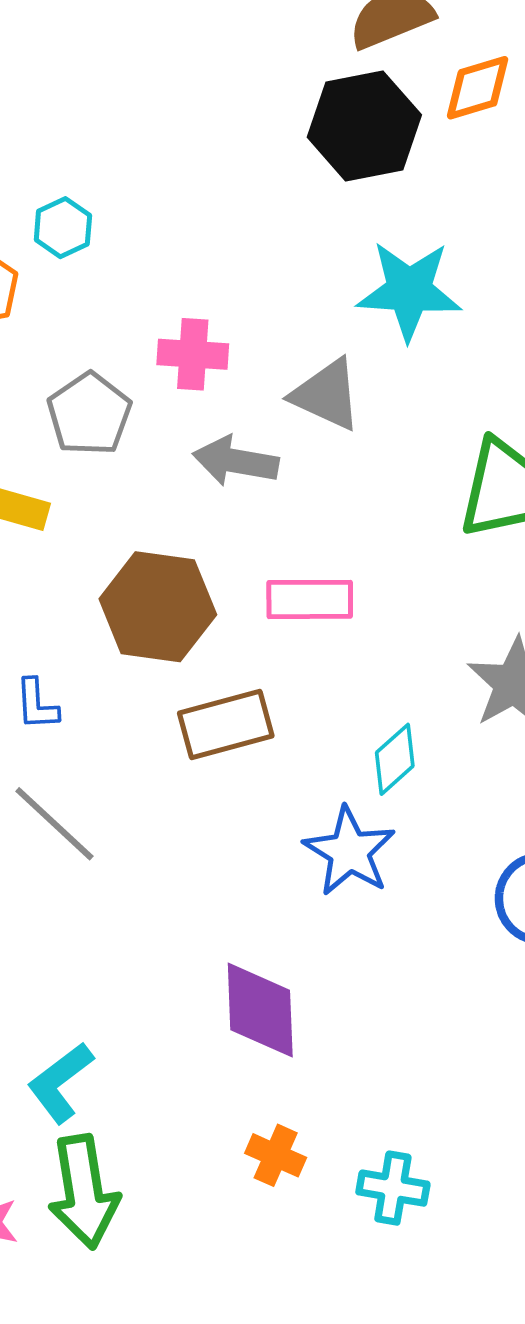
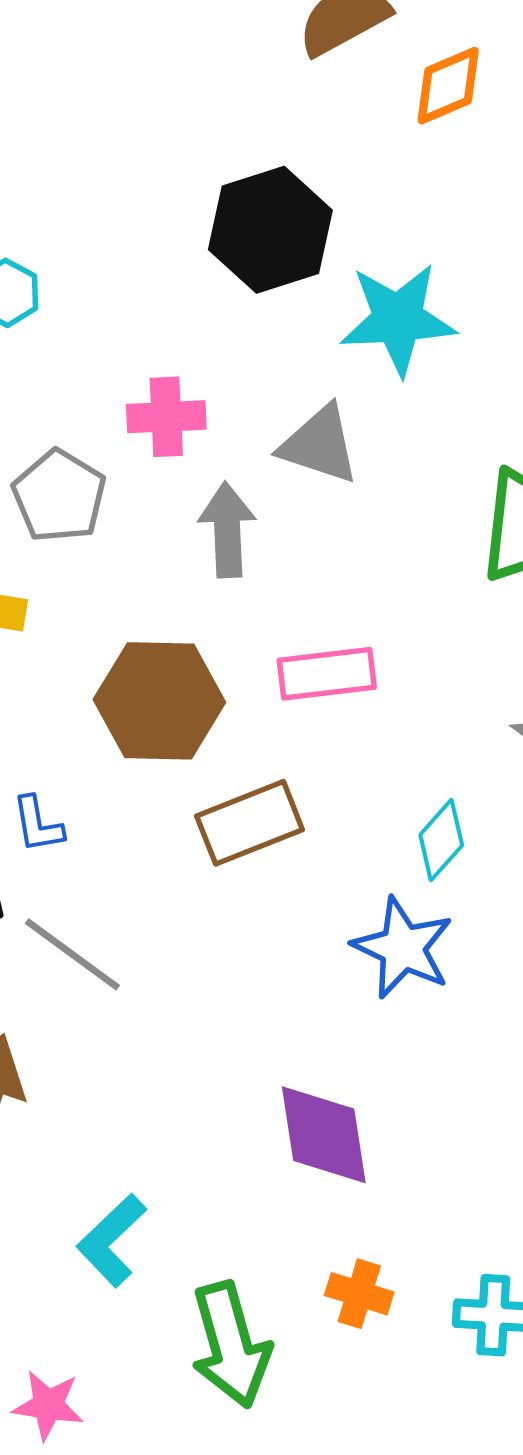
black hexagon: (364, 126) -> (270, 230), moved
gray arrow: (236, 461) -> (227, 530), turned 84
green arrow: (84, 1192) -> (231, 1345), moved

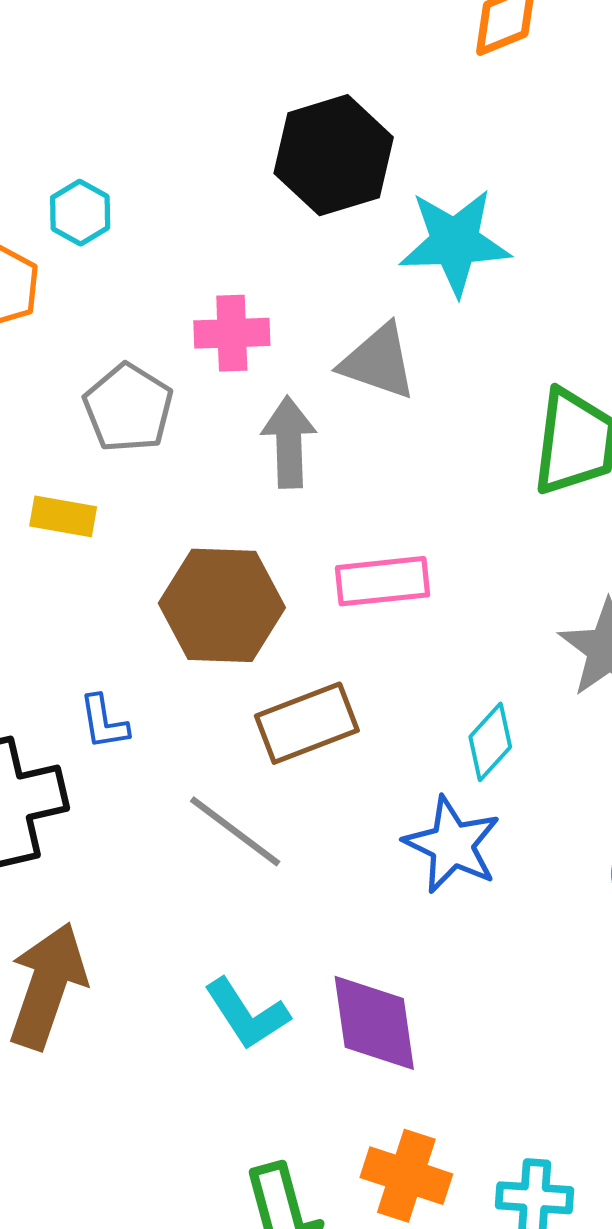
gray line: (72, 954) -> (235, 831), moved
cyan L-shape: (112, 1240) -> (247, 1014), moved, turned -80
orange cross: (359, 1294) -> (406, 1176), size x1.4

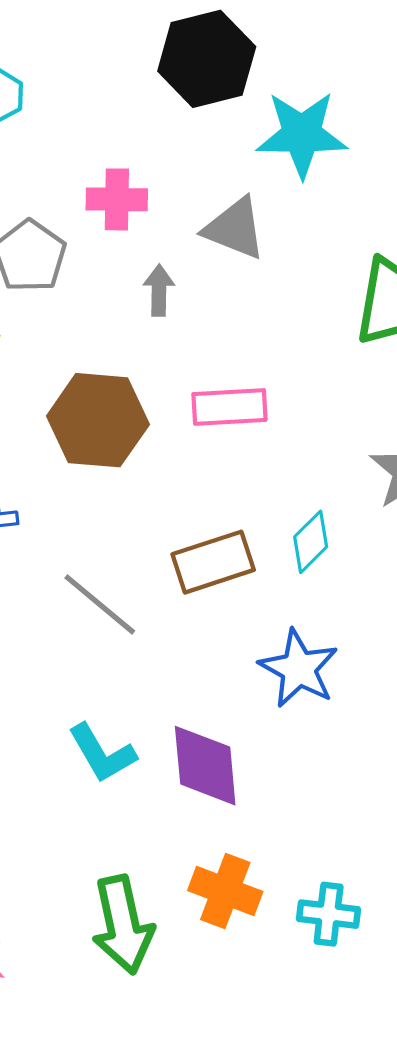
gray arrow: (289, 442) -> (159, 290), size x0.7
brown rectangle: (307, 723) -> (213, 562), moved
blue star: (452, 845) -> (299, 669), moved

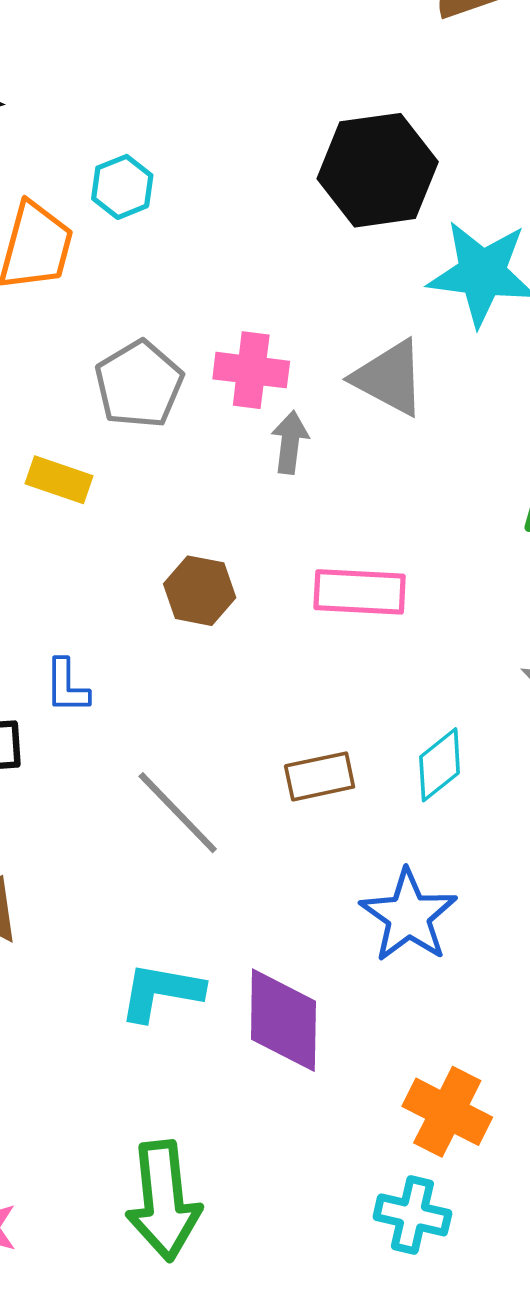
pink cross: (117, 199) -> (251, 370), moved
brown hexagon: (98, 420) -> (200, 591), size x0.6
brown rectangle: (213, 562) -> (320, 776), size x0.7
cyan L-shape: (102, 753) -> (161, 992), turned 124
orange cross: (225, 891) -> (447, 1112), moved

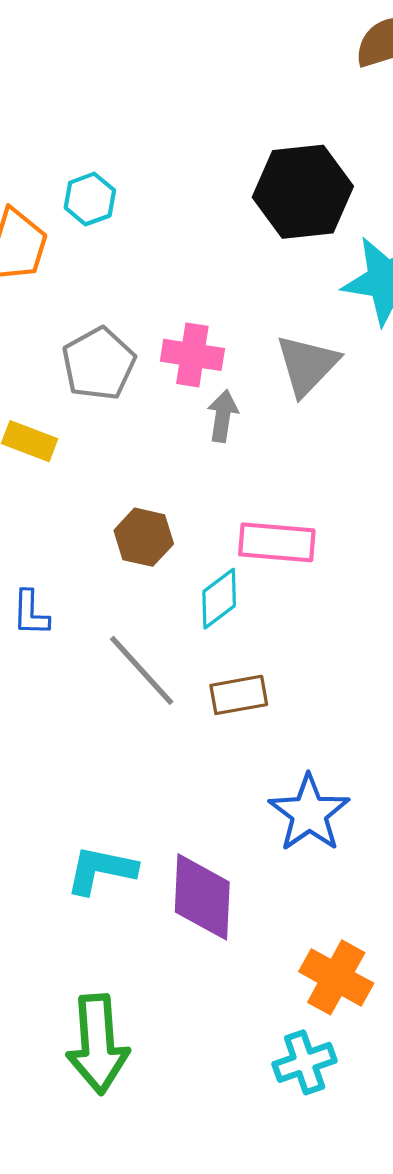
gray triangle: (389, 378) -> (307, 365), turned 44
cyan diamond: (440, 765) -> (219, 599), moved
gray line: (178, 813) -> (142, 670), moved
cyan cross: (412, 1215) -> (305, 1062), turned -34

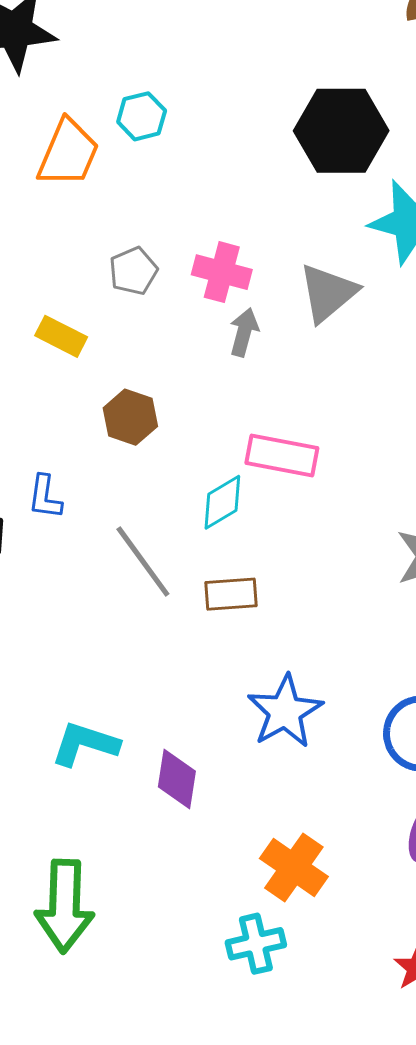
gray pentagon: (99, 364) -> (133, 271), size x0.7
brown hexagon: (144, 537) -> (130, 417), moved
purple diamond: (202, 897) -> (177, 779), size x0.7

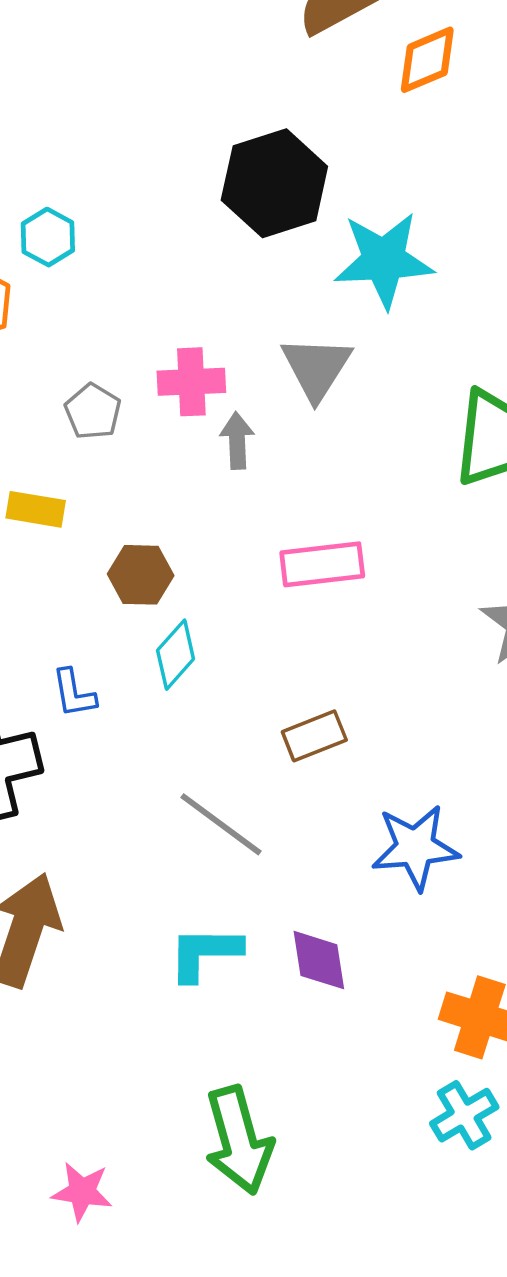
cyan diamond: (222, 502) -> (176, 655), moved
gray line: (143, 561) -> (221, 824), moved
blue star: (285, 712) -> (415, 847), turned -30

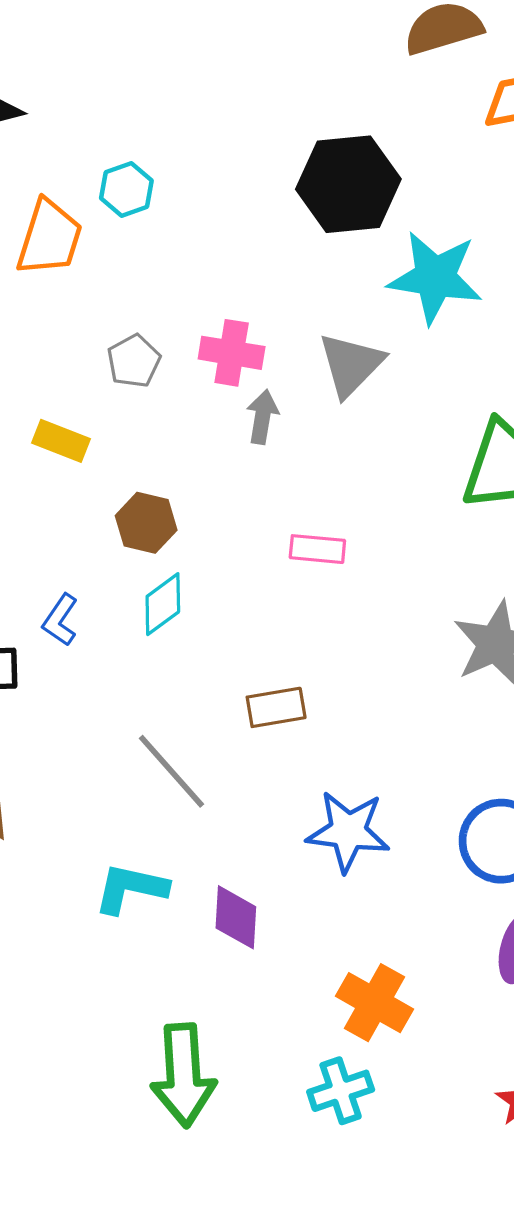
pink rectangle: (322, 564) -> (317, 549), size x0.7
blue L-shape: (74, 693) -> (60, 620), turned 32
green arrow: (239, 1140) -> (183, 1075), moved

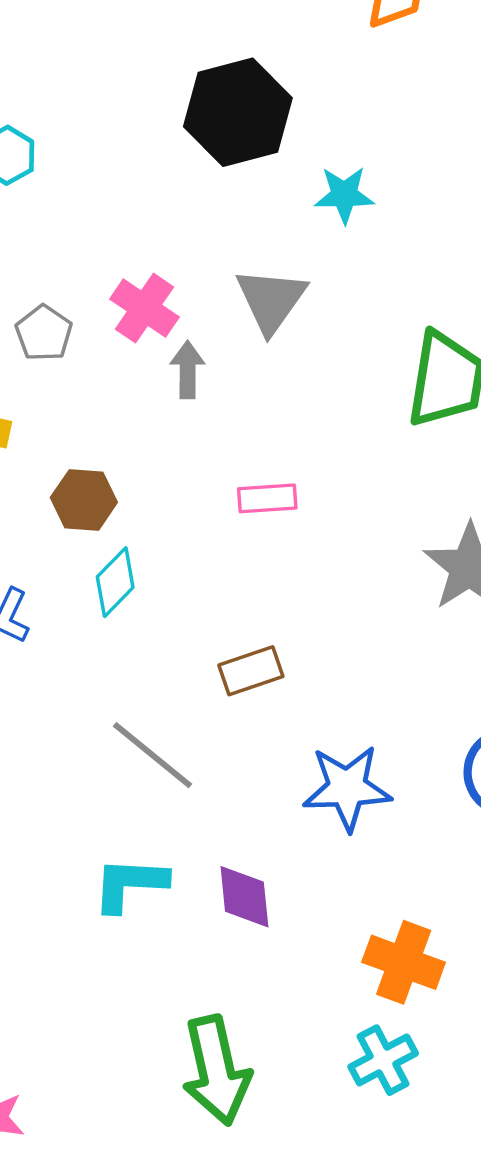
cyan star: (435, 277) -> (344, 195), size x0.6
pink cross: (232, 353) -> (144, 308), turned 34

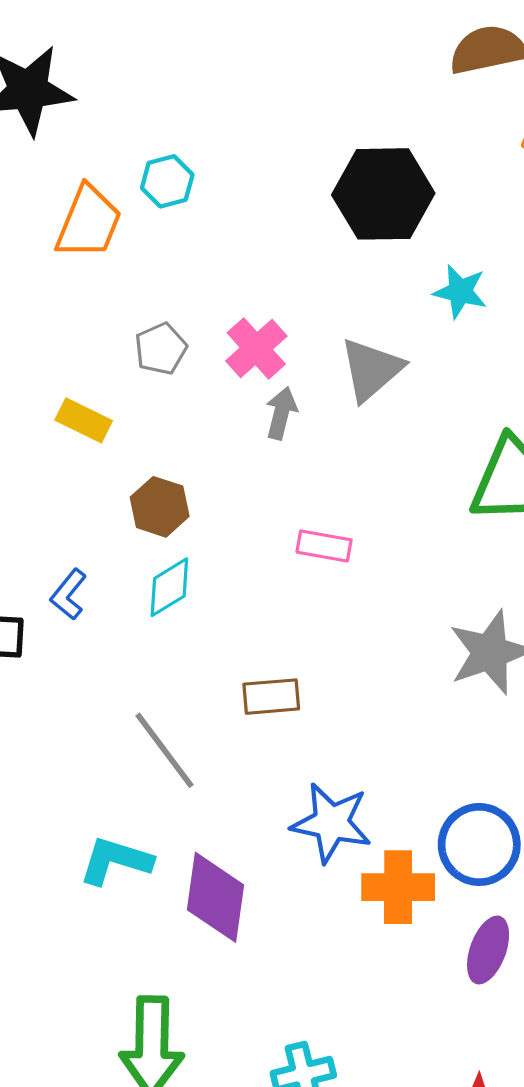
purple diamond: (244, 897) -> (215, 897), size x1.4
orange cross: (404, 962) -> (398, 887), moved, turned -34

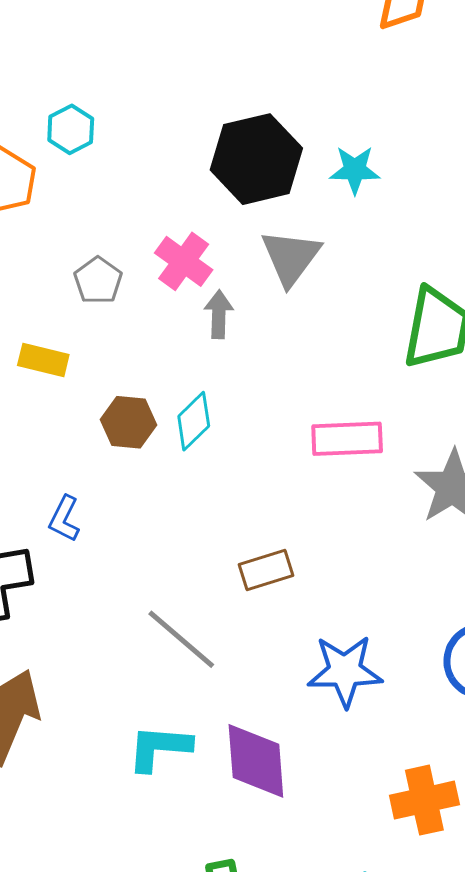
black hexagon: (383, 194) -> (256, 159), moved
pink rectangle: (324, 546) -> (347, 439), moved, size x1.4
cyan diamond: (169, 587) -> (194, 421), moved
orange cross: (398, 887) -> (424, 800), moved

